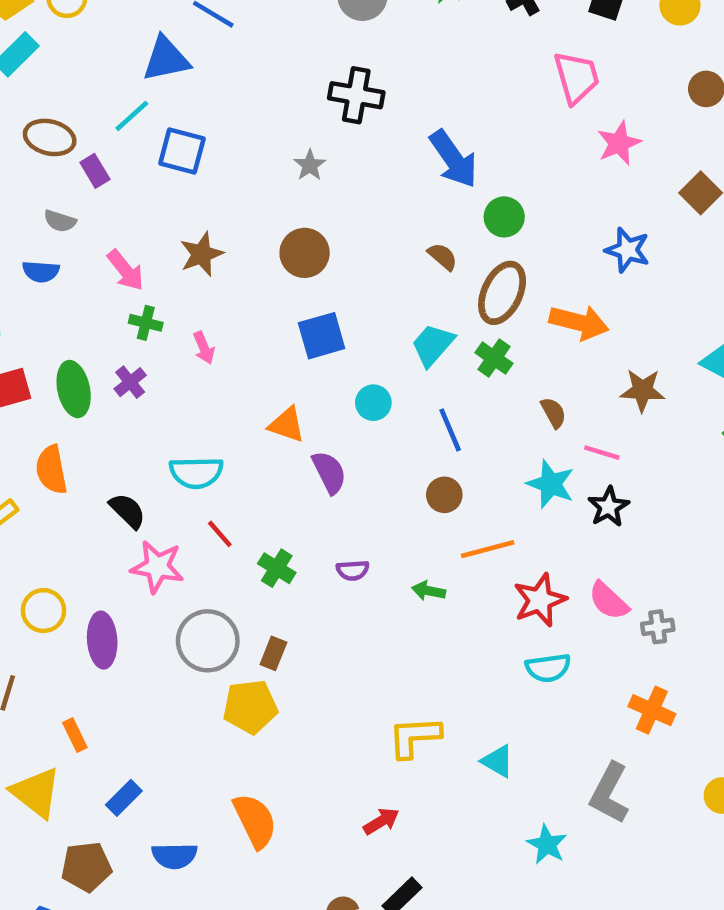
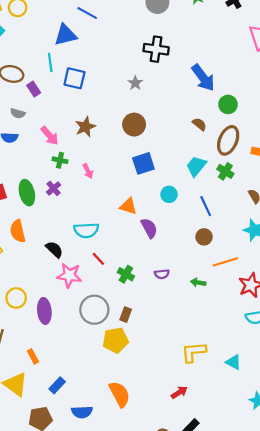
cyan line: (132, 116) -> (50, 62), turned -54

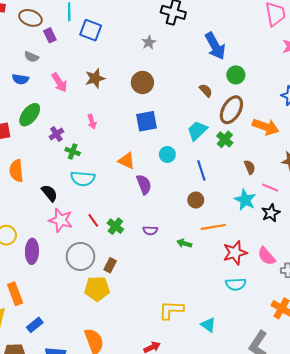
green cross: (60, 160) -> (73, 151), moved
green ellipse: (27, 193) -> (30, 115), moved, turned 45
red line: (98, 259) -> (93, 220), moved
orange rectangle: (33, 356) -> (15, 294), size x1.5

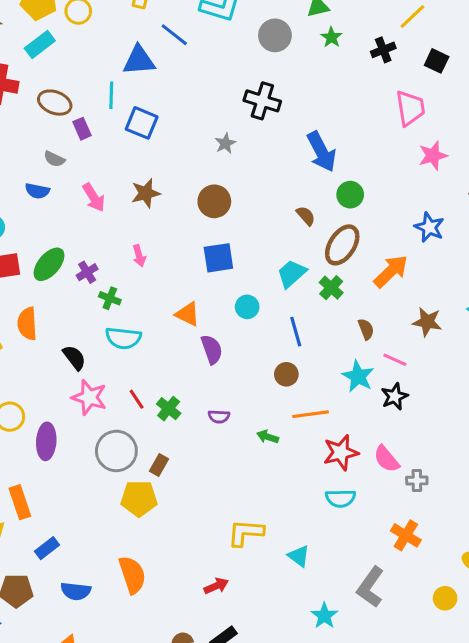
green ellipse: (30, 115) -> (49, 264), moved
orange arrow: (266, 127) -> (391, 271), turned -65

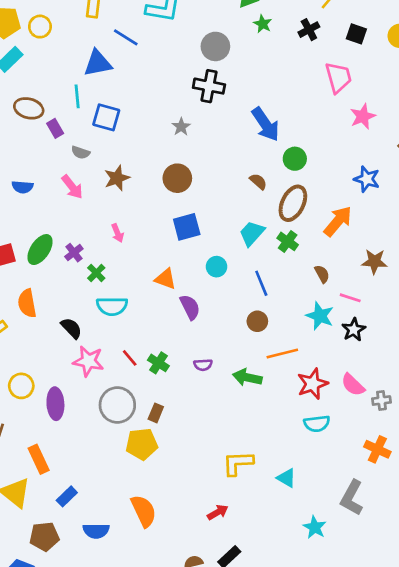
gray circle: (275, 35) -> (215, 46), moved
gray semicircle: (54, 159) -> (81, 152), moved
green cross: (110, 298) -> (96, 273), turned 30
green arrow: (268, 437) -> (247, 377), size x1.5

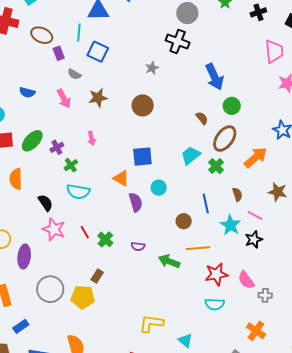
blue square: (187, 227) -> (142, 157), moved
cyan circle: (216, 267) -> (159, 188), moved
blue line: (261, 283) -> (206, 203), moved
gray circle: (117, 405) -> (50, 289), moved

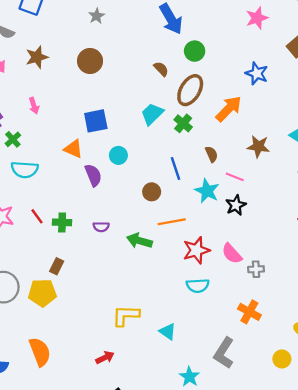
green cross: (105, 239) -> (62, 222), turned -35

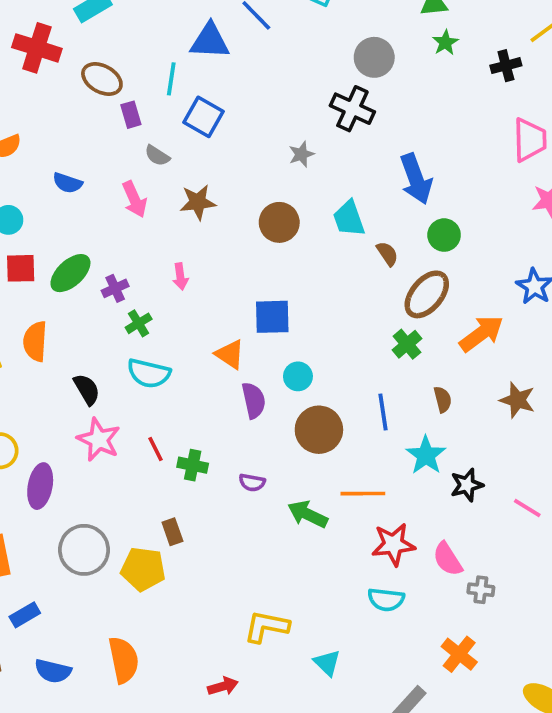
cyan trapezoid: (152, 114) -> (349, 219), moved, turned -75
pink line: (235, 177) -> (527, 508), moved
brown circle: (152, 192) -> (319, 430), moved, size x1.6
brown rectangle: (57, 266) -> (172, 532), turned -56

